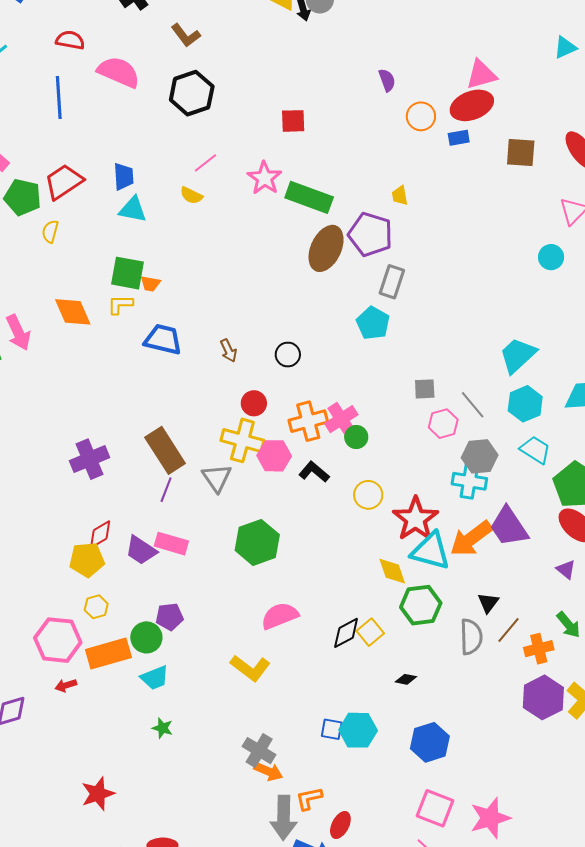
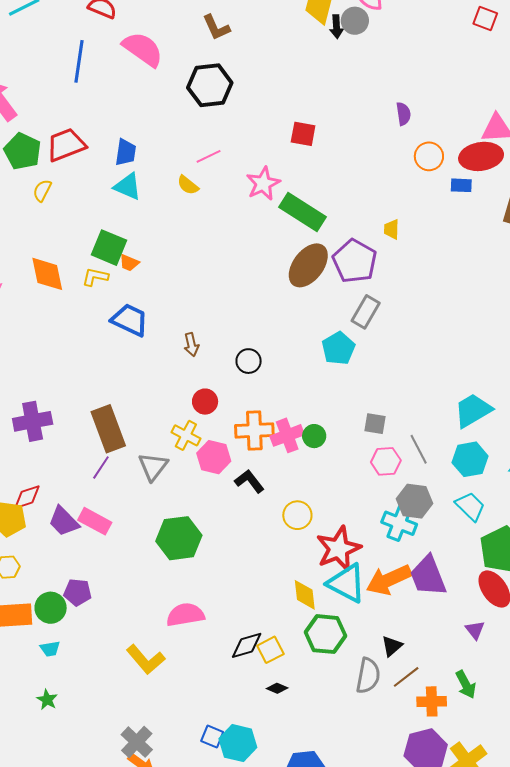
green circle: (356, 437) -> (314, 436), moved
yellow cross: (242, 440) -> (186, 435), size x0.7
cyan trapezoid: (155, 678) -> (50, 649), size x0.7
black diamond: (406, 679) -> (277, 688), moved

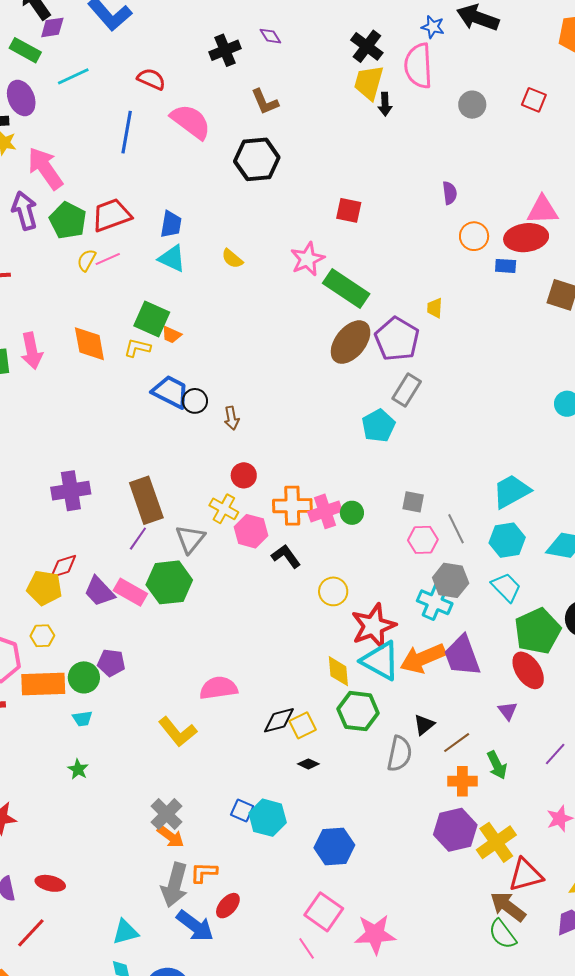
gray circle: (355, 21) -> (472, 105), moved
pink line: (209, 156) -> (108, 259), moved
black circle: (249, 361) -> (195, 401), moved
green hexagon: (179, 538) -> (169, 582), moved
brown line: (406, 677) -> (457, 743), moved

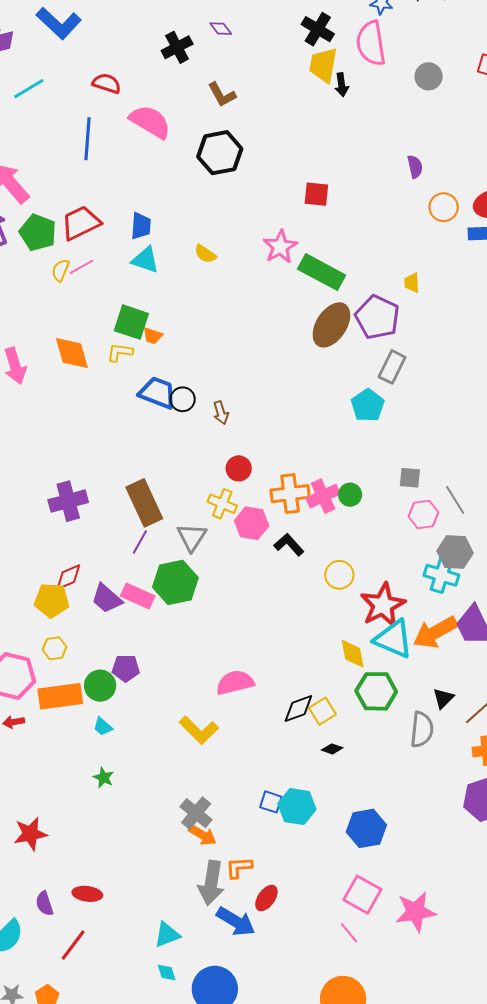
cyan trapezoid: (82, 718) -> (103, 727), turned 55

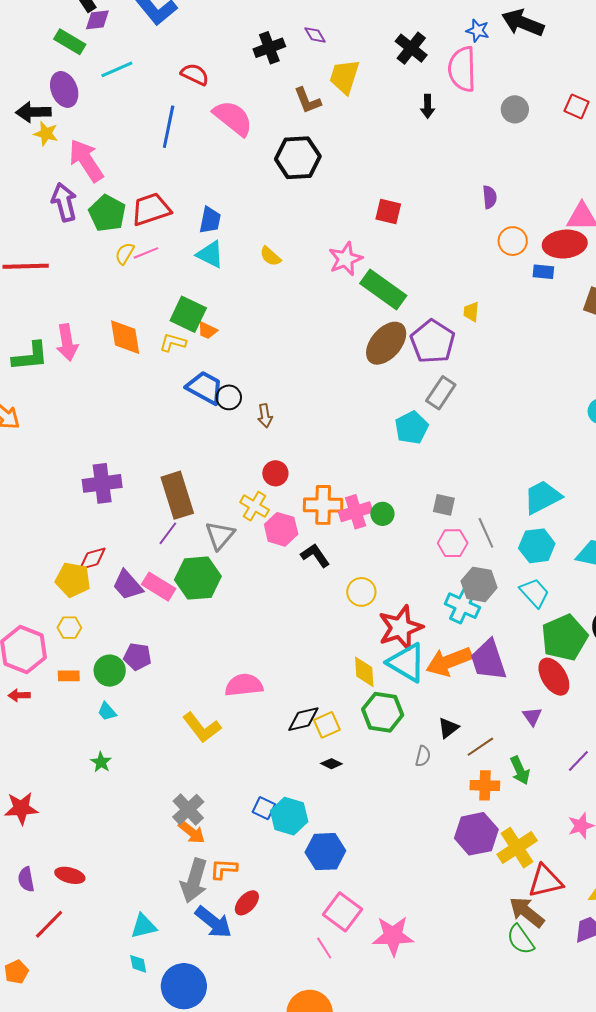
yellow trapezoid: (323, 65) -> (344, 77), moved
orange rectangle: (60, 696) -> (69, 676), size x0.5
gray semicircle: (422, 730) -> (423, 756), size x0.6
blue hexagon: (366, 828) -> (325, 852), moved

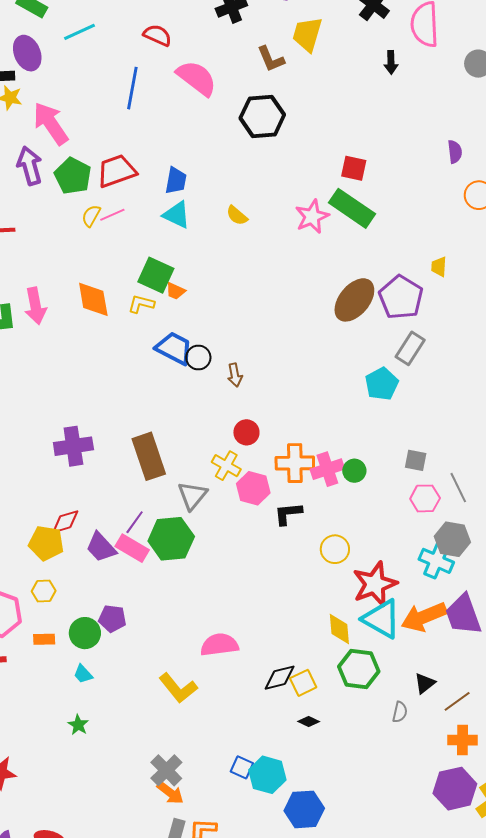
green rectangle: (383, 289) -> (352, 208), moved
purple line: (168, 533) -> (135, 522), moved
black L-shape: (315, 555) -> (288, 514), turned -60

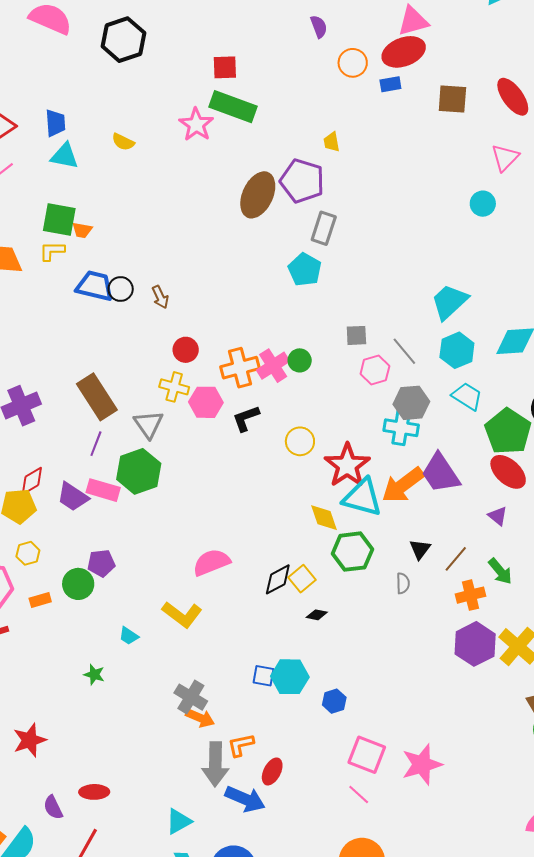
purple line: (135, 522) -> (96, 444), moved
cyan trapezoid: (83, 674) -> (129, 636), moved
blue hexagon: (304, 809) -> (334, 701), size x0.6

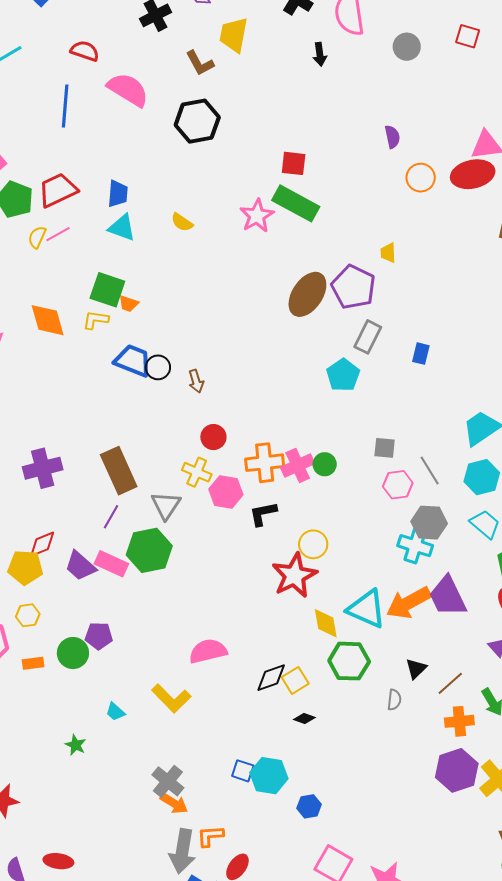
blue rectangle: (390, 84) -> (421, 354), moved, turned -75
red star: (347, 465) -> (294, 575), moved

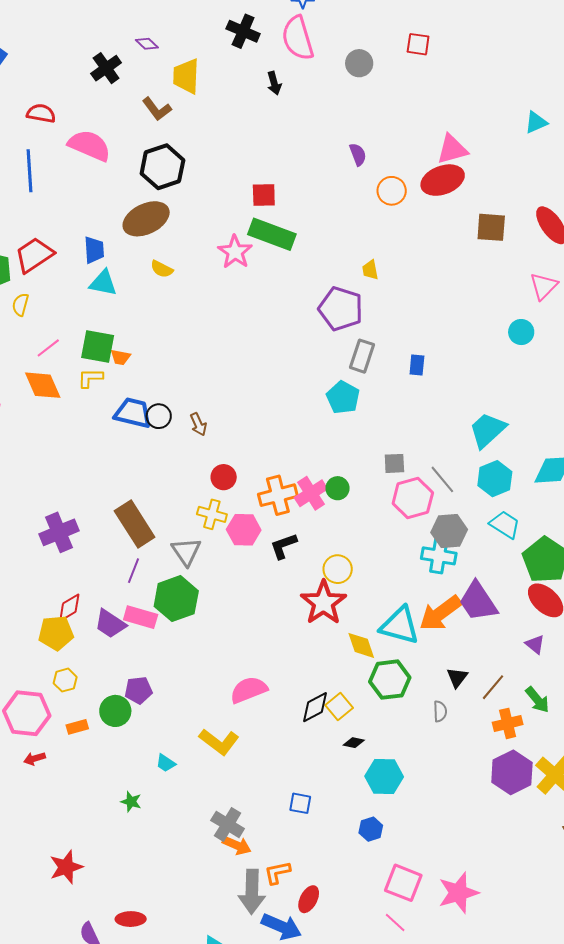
pink line: (58, 234) -> (48, 348), moved
brown ellipse: (307, 294) -> (146, 219), moved, turned 39
pink hexagon: (398, 485) -> (413, 498), size x1.4
cyan hexagon: (269, 776) -> (384, 777), moved

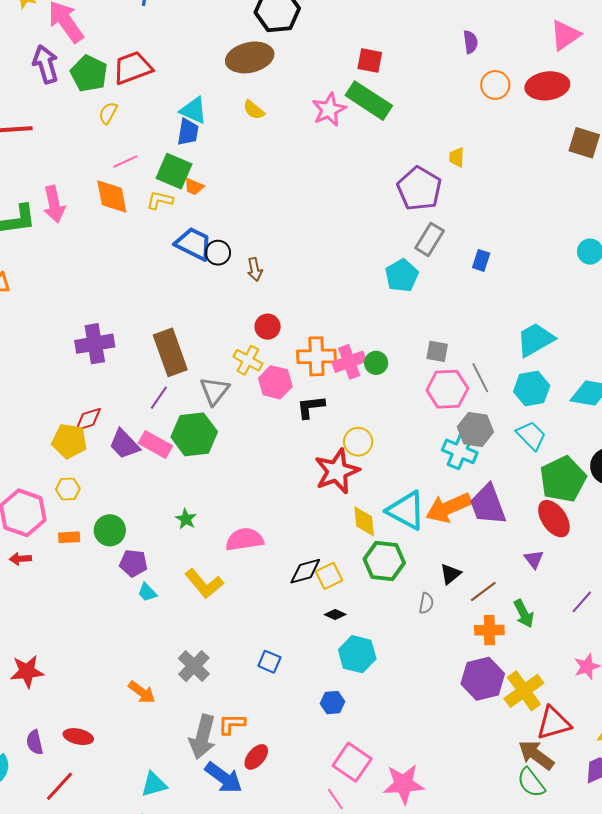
pink triangle: (452, 149) -> (565, 35), moved, turned -32
blue trapezoid: (94, 250) -> (188, 132), moved
purple pentagon: (138, 690) -> (133, 563), moved
green star: (131, 802) -> (186, 519), moved
orange arrow: (237, 845) -> (142, 692), moved

